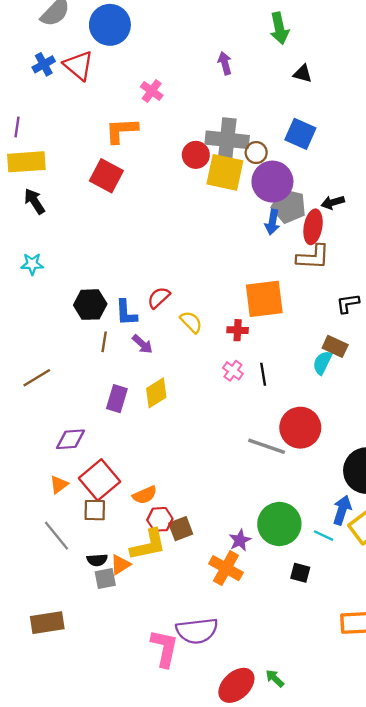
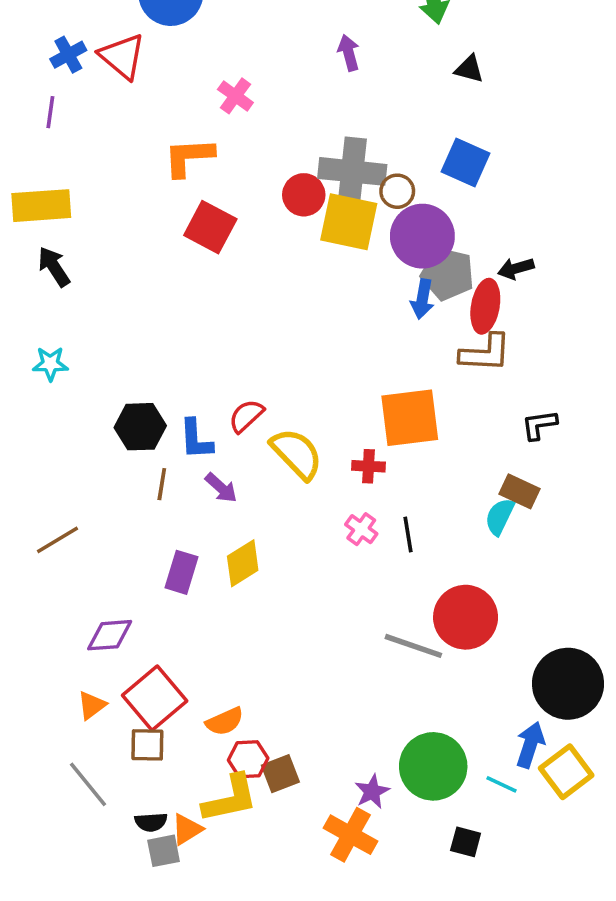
purple line: (17, 127) -> (50, 112), moved
red square: (106, 176) -> (210, 227), moved
yellow semicircle: (191, 322) -> (297, 454), size x1.5

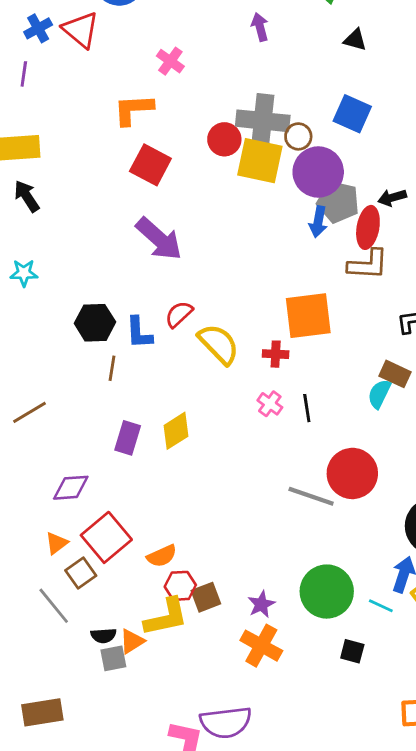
purple arrow: (221, 488) -> (159, 239), moved, size x1.8
brown square: (147, 745) -> (81, 573), moved, turned -36
purple star: (372, 792) -> (261, 604), moved

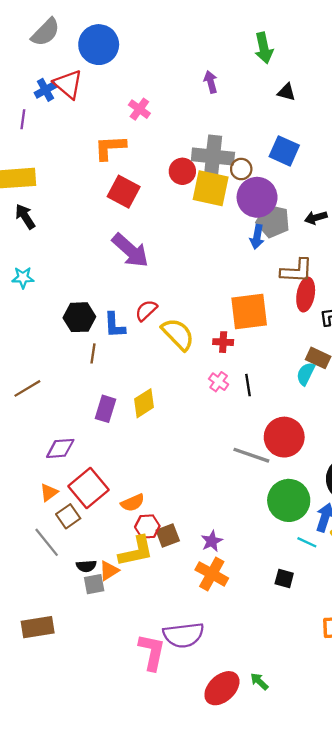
blue cross: (38, 28) -> (46, 90), moved
red ellipse: (368, 227) -> (306, 295), moved
green circle: (327, 592) -> (289, 500), moved

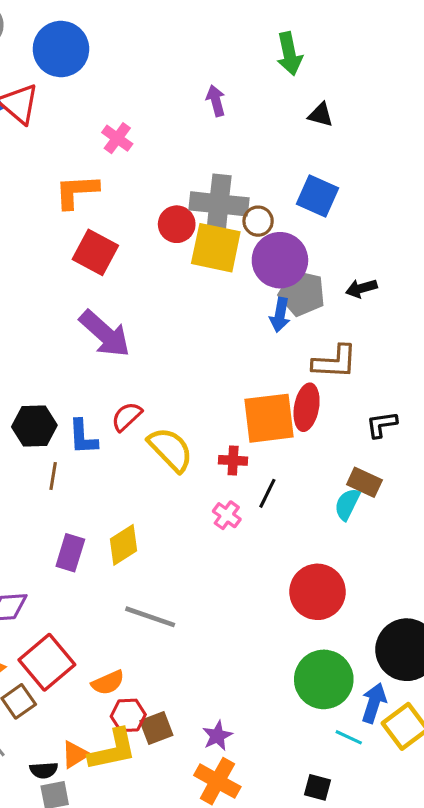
red ellipse: (306, 295) -> (307, 407), moved
black line: (248, 385) -> (267, 493), moved, turned 35
gray line: (251, 455) -> (150, 617), moved
orange triangle: (109, 571) -> (75, 755), moved

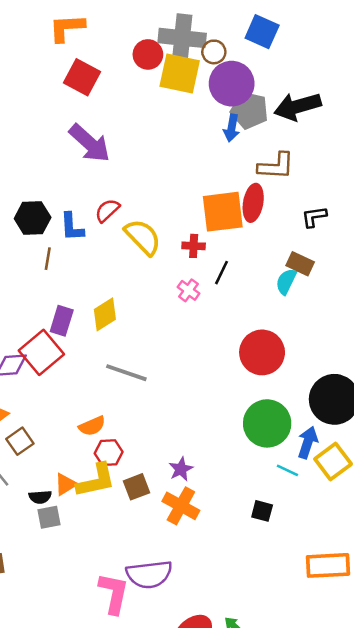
black arrow: (361, 288) -> (298, 106), size x1.8
red square: (47, 662) -> (41, 352), moved
brown square: (156, 728) -> (137, 487), moved

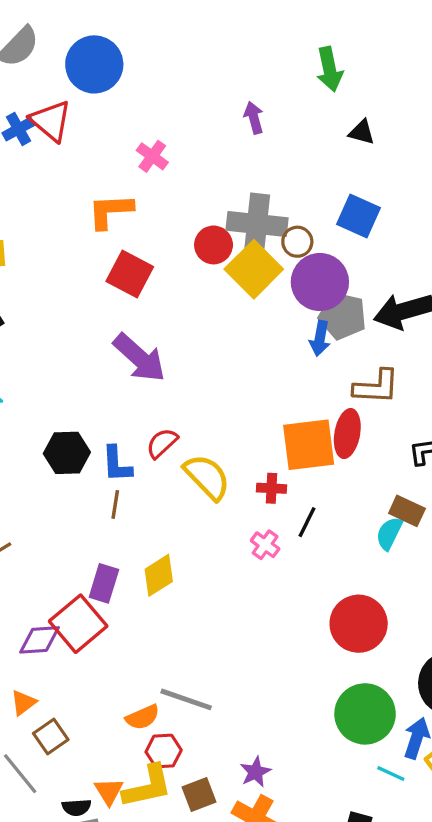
yellow square: (180, 73) -> (254, 269), turned 33
brown line: (48, 259) -> (115, 504), moved
gray line: (126, 373) -> (186, 699), moved
orange triangle: (66, 484) -> (109, 791), turned -30

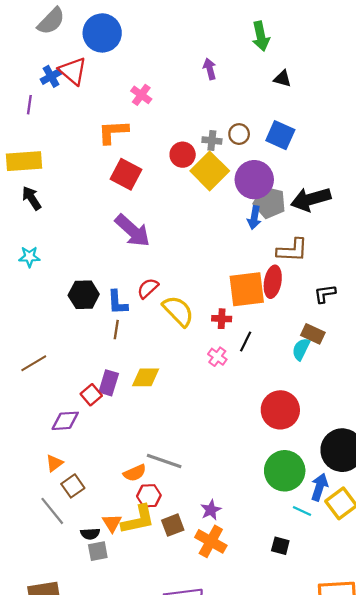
gray cross: (257, 224) -> (212, 141), size x0.5
brown circle: (297, 242) -> (239, 134), moved
yellow diamond: (159, 575) -> (146, 377), turned 32
red square: (78, 624) -> (91, 395), moved, size x0.6

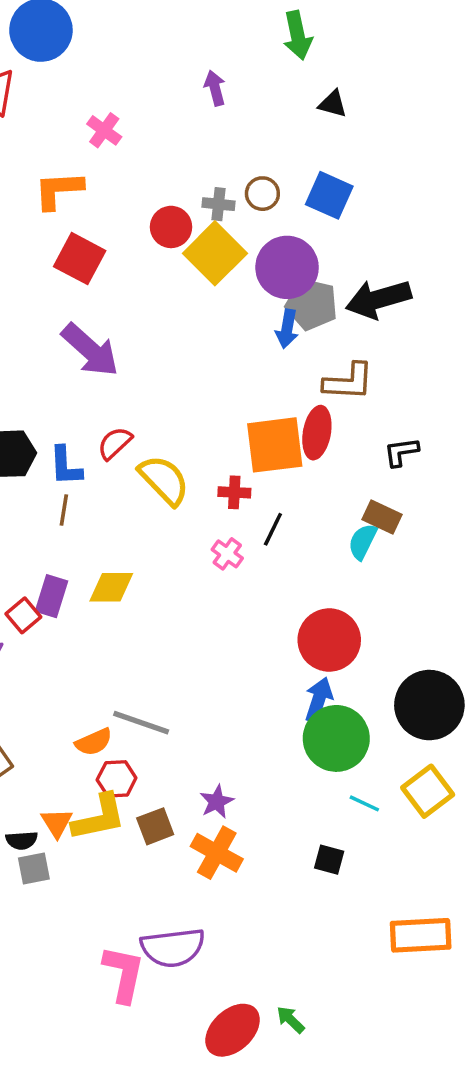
blue arrow: (319, 487) -> (319, 700), moved

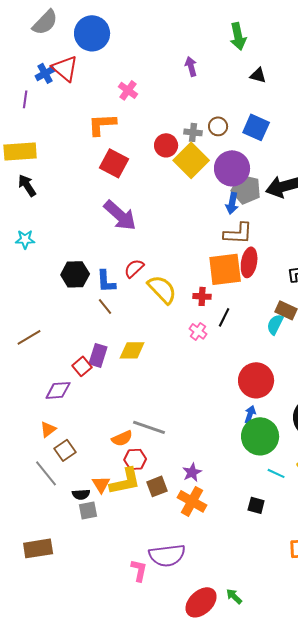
brown L-shape: (349, 382) -> (238, 233), moved
brown line: (64, 510) -> (105, 306), turned -48
blue arrow: (319, 700) -> (250, 414), size x0.7
pink L-shape: (124, 974) -> (139, 570), size x0.7

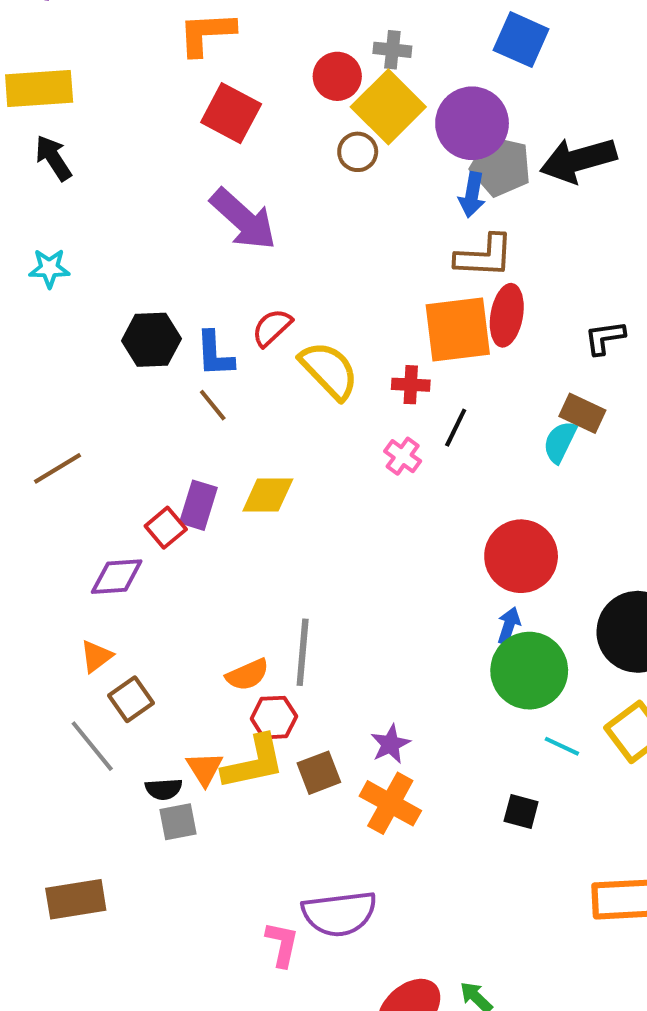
brown circle: (218, 126) -> (358, 152), moved
gray line: (149, 427) -> (303, 652), turned 76

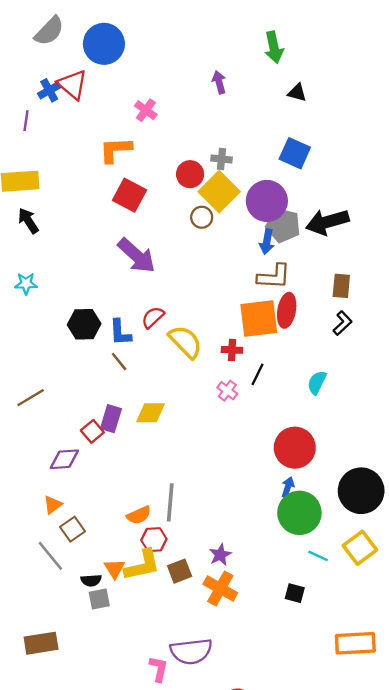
black L-shape: (605, 338) -> (343, 323), turned 145
brown rectangle: (582, 413) -> (341, 286), moved, turned 70

